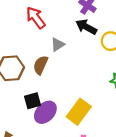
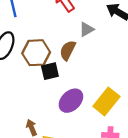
black square: (32, 101) -> (50, 71), moved

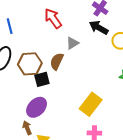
purple ellipse: (71, 101) -> (37, 107), moved

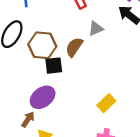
yellow rectangle: (91, 104) -> (106, 103), size x0.7
brown arrow: (27, 128) -> (28, 119), turned 48

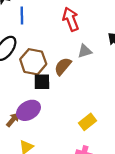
brown arrow: (28, 119) -> (13, 120), moved

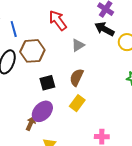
brown hexagon: (33, 62) -> (32, 51), moved
brown semicircle: (63, 66) -> (77, 77), moved
yellow rectangle: (88, 122) -> (77, 103), moved

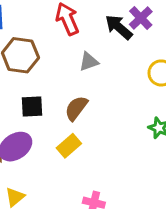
black arrow: (104, 29) -> (119, 27), moved

